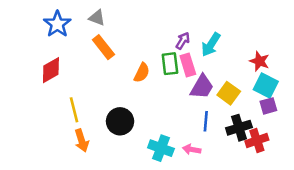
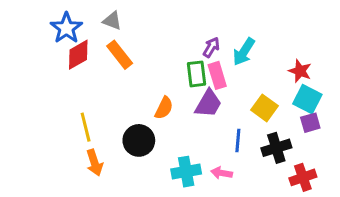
red diamond: (51, 70) -> (78, 55), moved
orange semicircle: (142, 73) -> (164, 108), moved
purple trapezoid: (202, 87) -> (208, 103), moved
red cross: (257, 140) -> (303, 177), moved
cyan cross: (161, 148) -> (186, 172), turned -30

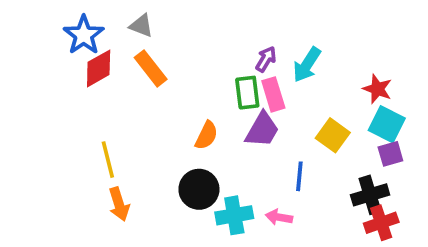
black circle: (139, 140) -> (199, 189), moved
black cross: (276, 148) -> (370, 195), moved

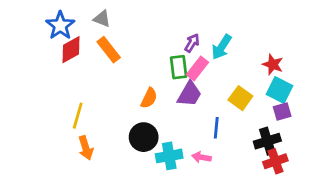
pink rectangle: (273, 94) -> (197, 68), turned 55
yellow line: (108, 160) -> (78, 116), turned 30

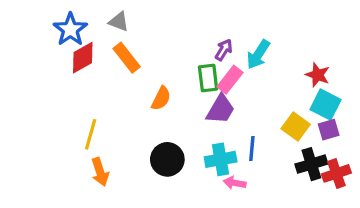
orange semicircle: (149, 98) -> (161, 98), moved
yellow square: (240, 98) -> (296, 127), moved
cyan cross: (169, 156) -> (221, 159), moved
red cross: (275, 161) -> (336, 173), moved

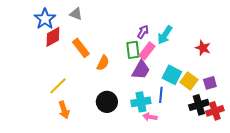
orange rectangle: (127, 58) -> (81, 48), moved
cyan square: (325, 105) -> (172, 75), moved
yellow line: (91, 134) -> (58, 86), turned 30

